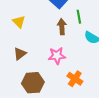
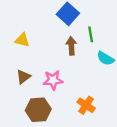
yellow triangle: (19, 22) -> (22, 40), turned -32
pink star: (57, 56) -> (53, 80), moved

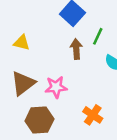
green line: (91, 34) -> (98, 36), turned 35
brown triangle: (23, 77) -> (23, 83), size x1.5

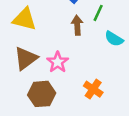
yellow triangle: (22, 43) -> (24, 19), size x1.5
pink star: (56, 87) -> (58, 62), turned -30

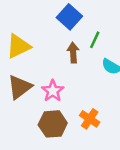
yellow triangle: (24, 19) -> (18, 46), turned -40
brown hexagon: (42, 94) -> (53, 124), moved

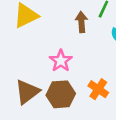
brown triangle: (20, 87) -> (27, 92), moved

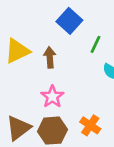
brown arrow: (81, 22) -> (50, 57), moved

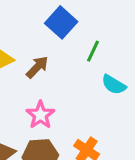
brown arrow: (50, 57) -> (37, 67), turned 48

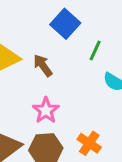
brown arrow: (37, 67) -> (43, 66), turned -80

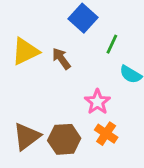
pink star: (46, 110) -> (97, 102), moved

